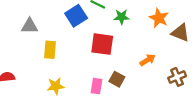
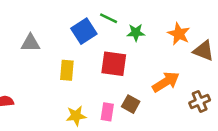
yellow rectangle: (50, 50) -> (67, 70), moved
orange arrow: (148, 60) -> (166, 82), size x1.5
yellow star: (56, 86) -> (76, 116), moved

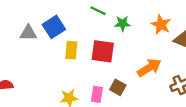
blue square: (84, 31) -> (54, 27), moved
yellow rectangle: (67, 70) -> (71, 50), moved

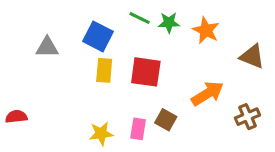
green star: (122, 23) -> (169, 23), moved
orange star: (161, 25) -> (206, 30), moved
blue square: (54, 27) -> (98, 36), moved, turned -30

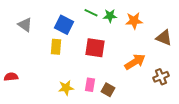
orange star: (206, 30) -> (134, 21), turned -30
gray triangle: (47, 47) -> (25, 25), moved, turned 35
yellow rectangle: (104, 70) -> (56, 47), moved
brown square: (166, 120) -> (108, 90), moved

